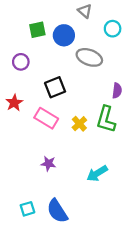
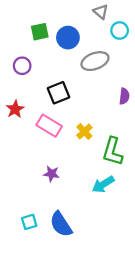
gray triangle: (85, 11) -> (101, 12), moved
gray ellipse: (89, 57) -> (95, 61), turned -40
green L-shape: (106, 119) -> (113, 151), moved

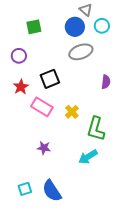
blue circle: (68, 38) -> (75, 27), moved
red star: (15, 109) -> (21, 87), moved

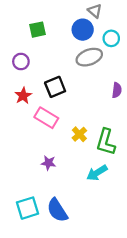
cyan circle: (102, 26) -> (111, 38), moved
yellow cross: (72, 112) -> (79, 134), moved
cyan square: (25, 189) -> (28, 208), size x1.5

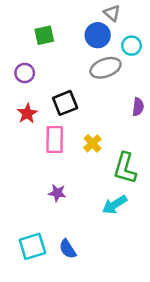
pink rectangle: (46, 118) -> (55, 139), turned 60
yellow cross: (79, 134) -> (92, 143), moved
blue semicircle: (57, 210) -> (68, 249), size x0.7

